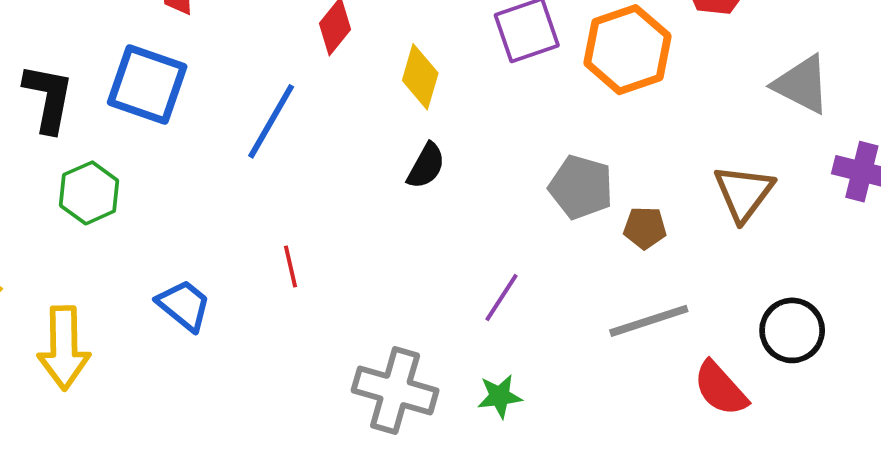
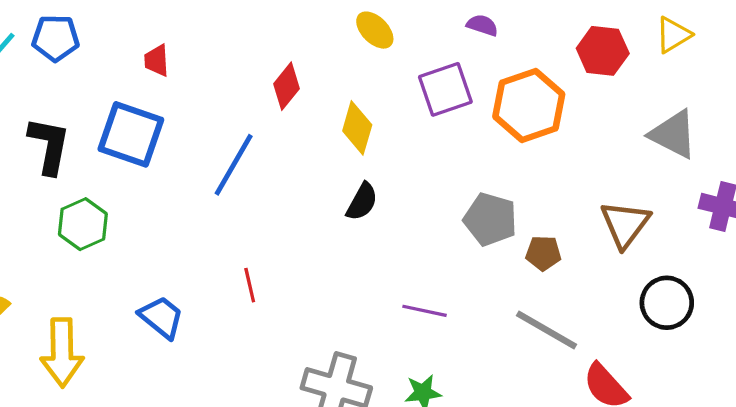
purple line: (502, 298) -> (425, 311), turned 69
gray line: (649, 321) -> (546, 330), turned 48
black circle: (792, 330) -> (667, 303), moved

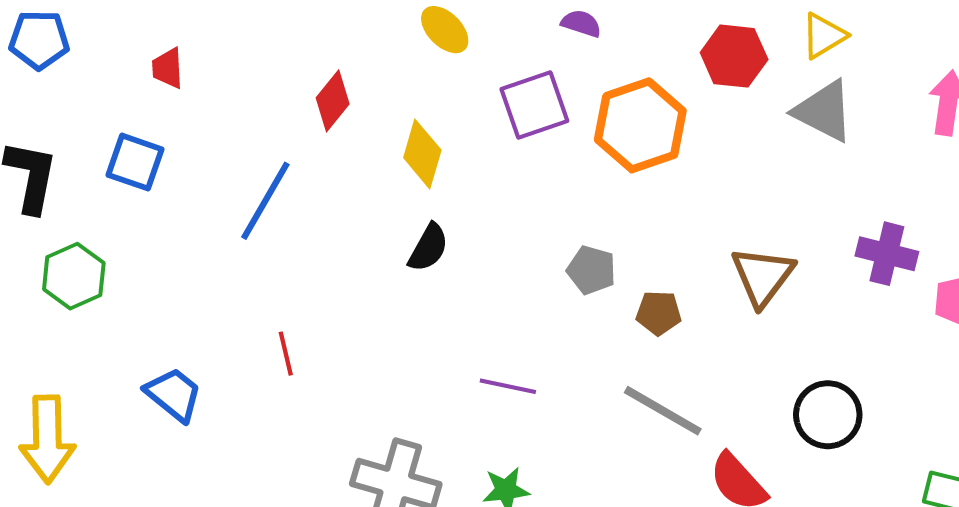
blue square: (131, 134) -> (135, 162), size x0.7
gray triangle: (673, 134) -> (824, 111), moved
gray pentagon: (490, 219) -> (591, 270), size x0.7
black circle: (667, 303) -> (828, 415), moved

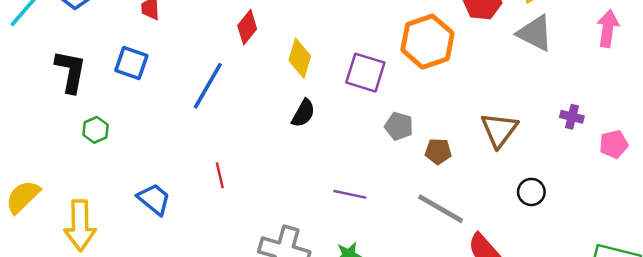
purple square: (534, 105) -> (365, 73), moved, turned 36
purple cross: (887, 254) -> (572, 117), size x0.7
green hexagon: (74, 276) -> (96, 130), size x0.7
black circle: (828, 415) -> (531, 192), moved, size x0.7

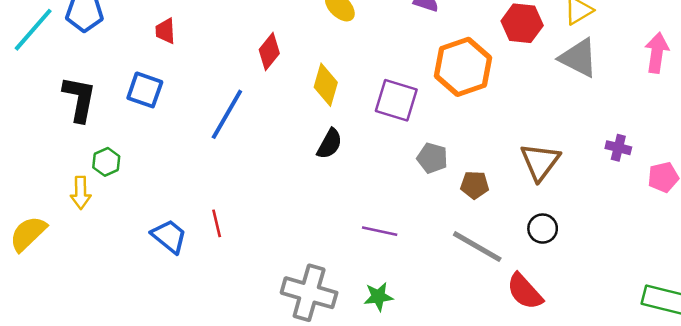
red line: (220, 175) -> (217, 223), moved
black circle: (531, 192) -> (543, 229), moved
yellow arrow: (80, 225) -> (81, 193), moved, size x0.6

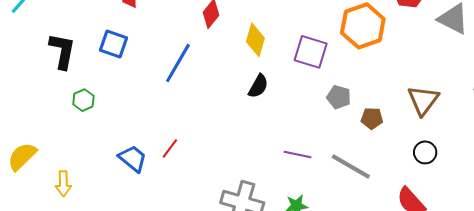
yellow arrow: (81, 193) -> (63, 184), moved
red line: (217, 223) -> (170, 148), turned 50
gray line: (477, 247) -> (351, 167), moved

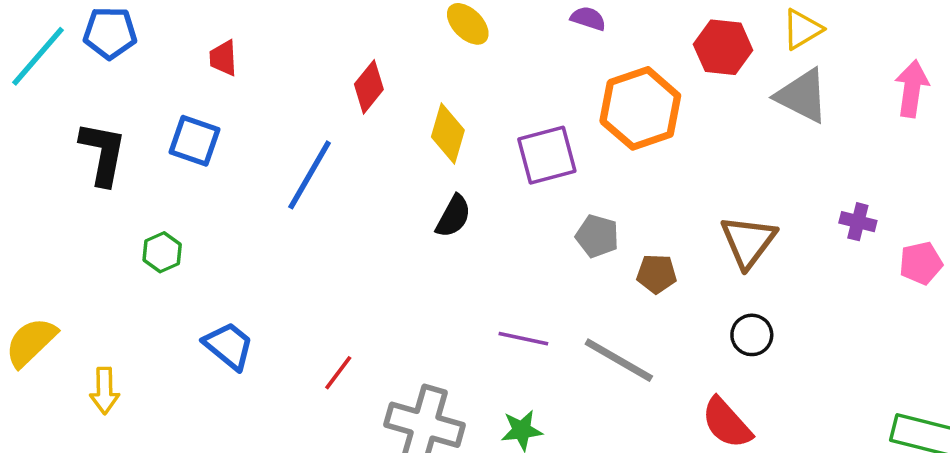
purple square: (311, 52) -> (547, 155), turned -32
green hexagon: (83, 100) -> (162, 252), moved
red line: (170, 148) -> (338, 373), moved

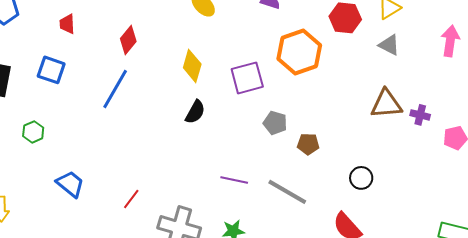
red diamond: (369, 87) -> (128, 40), moved
gray triangle: (802, 96) -> (389, 45), size x0.7
brown triangle: (748, 241) -> (386, 104), moved, turned 48

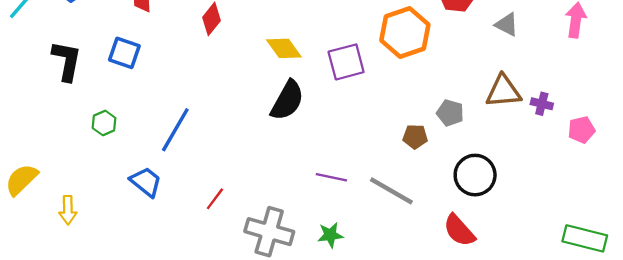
yellow diamond: (192, 66) -> (284, 48), turned -52
blue line: (115, 89) -> (175, 130), moved
black semicircle: (195, 112) -> (287, 100), size x1.5
gray pentagon: (275, 123) -> (450, 113), moved
black circle: (361, 178) -> (475, 175), size x1.6

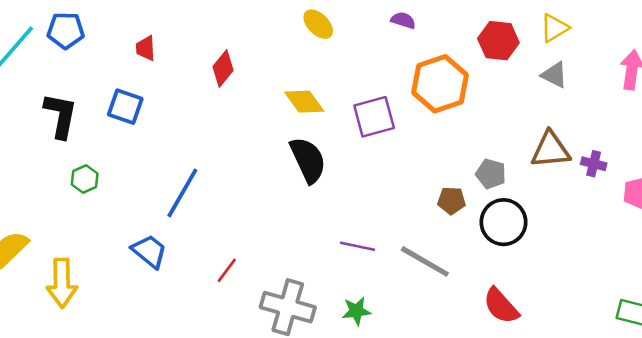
black semicircle: (287, 100) -> (308, 160), turned -54
green hexagon: (104, 123) -> (85, 179), moved
black circle: (475, 175) -> (504, 222), moved
yellow arrow: (68, 210) -> (62, 283), size x1.5

